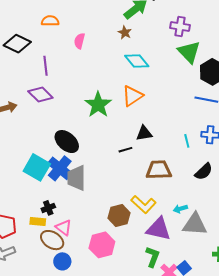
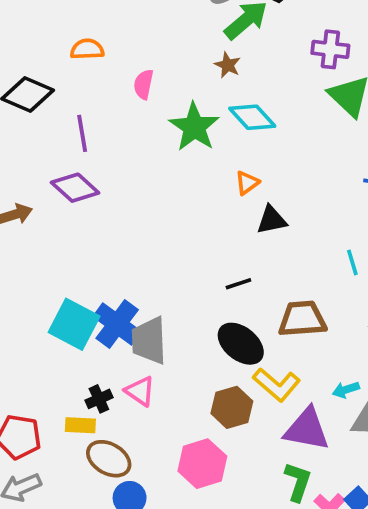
orange triangle: (132, 96) -> (247, 183), size x0.6
green star: (98, 105) -> (194, 127), moved
black triangle: (144, 133) -> (272, 220), moved
black ellipse: (67, 142) -> (241, 344), moved
pink triangle: (64, 227) -> (140, 391), moved

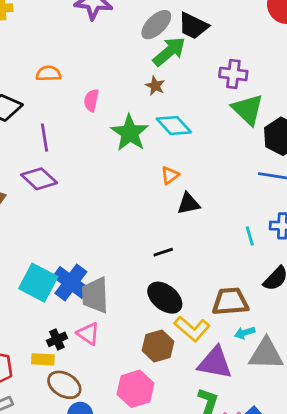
brown trapezoid: (302, 319) -> (230, 302), moved

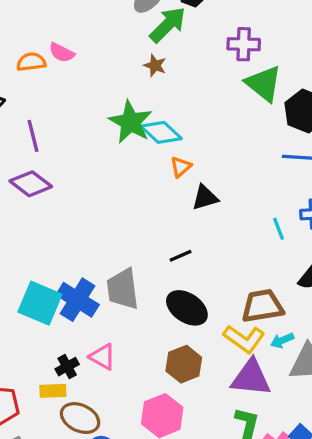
pink semicircle: (91, 100) -> (62, 53), moved, turned -70
cyan diamond: (174, 125) -> (161, 132), moved
gray trapezoid: (95, 295) -> (123, 289), moved
yellow L-shape: (192, 329) -> (244, 339), moved

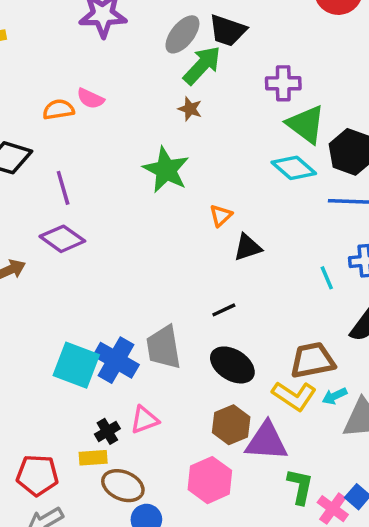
cyan diamond: (161, 132) -> (294, 168), moved
pink triangle: (102, 357) -> (145, 420), turned -48
purple triangle: (251, 378) -> (266, 441), moved

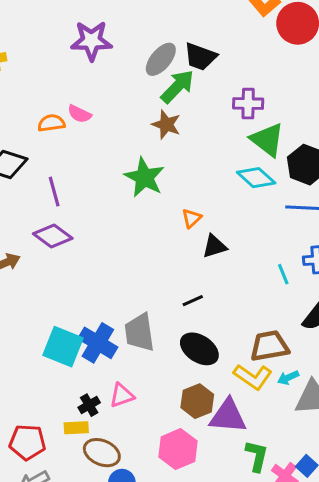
brown star: (190, 109) -> (166, 125), size x1.4

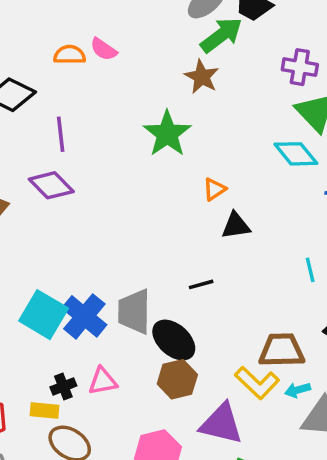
black ellipse: (199, 349) -> (174, 340), moved
brown hexagon: (197, 401) -> (177, 379), moved

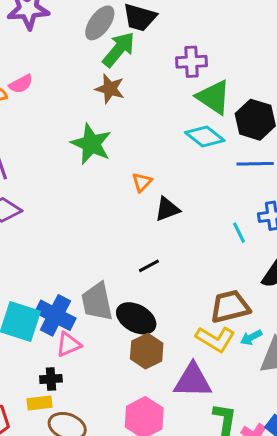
pink semicircle: (104, 49) -> (21, 84), turned -50
pink triangle: (103, 381) -> (68, 344), moved
black cross: (63, 386) -> (51, 379), turned 30

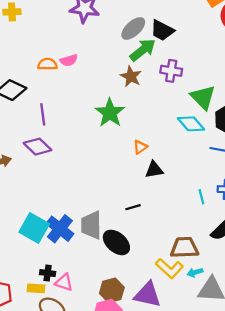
purple cross: (192, 62) -> (171, 71), moved
pink triangle: (68, 344) -> (64, 282), moved, turned 30
brown hexagon: (147, 351) -> (112, 290), moved

